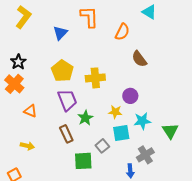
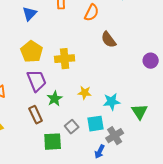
purple circle: (130, 96) -> (151, 61), moved
cyan square: (121, 133) -> (96, 124), moved
blue arrow: (130, 171) -> (100, 152), turned 32

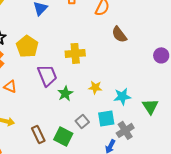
yellow pentagon: (32, 52) -> (27, 46), moved
brown rectangle: (36, 115) -> (38, 134), moved
green square: (53, 142) -> (63, 136), turned 30

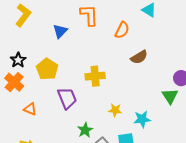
brown semicircle: (119, 34) -> (139, 57), turned -84
green star: (65, 93) -> (85, 130), moved
green triangle: (150, 106) -> (170, 96), moved

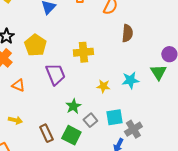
brown semicircle: (139, 57) -> (127, 33), turned -54
cyan star: (142, 119) -> (130, 80), moved

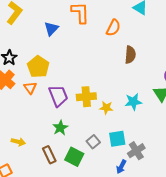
yellow cross: (83, 52) -> (86, 97), moved
orange triangle: (18, 85) -> (30, 88), moved, turned 32
green star: (73, 106) -> (60, 128), moved

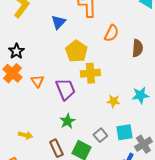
orange semicircle: (113, 28) -> (111, 33), moved
yellow pentagon: (38, 67) -> (76, 51), moved
yellow cross: (86, 97) -> (90, 73), moved

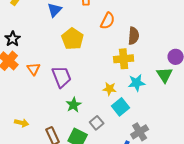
yellow cross: (90, 73) -> (124, 59), moved
green star: (67, 121) -> (74, 105), moved
cyan square: (124, 132) -> (121, 107), moved, turned -30

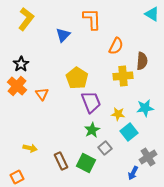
yellow pentagon: (73, 39) -> (77, 78), moved
yellow cross: (124, 59) -> (123, 76), moved
purple trapezoid: (62, 77) -> (91, 102), moved
green star: (74, 105) -> (92, 130), moved

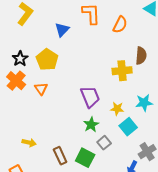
orange semicircle: (116, 46) -> (120, 25), moved
yellow pentagon: (77, 78) -> (47, 60), moved

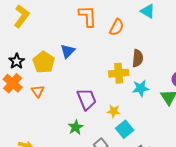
blue triangle: (62, 30) -> (68, 51), moved
cyan star: (144, 103) -> (141, 88), moved
green star: (91, 125) -> (76, 127), moved

